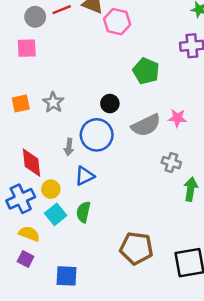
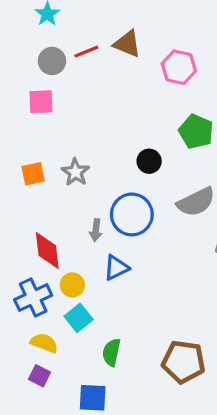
pink hexagon: (117, 22) -> (179, 67), moved
black circle: (110, 104) -> (149, 161), moved
green semicircle: (83, 212) -> (111, 352), moved

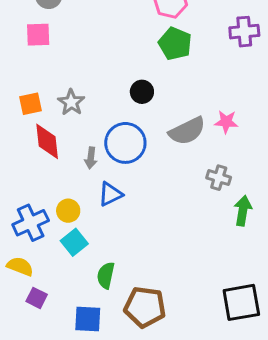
green pentagon: (196, 131) -> (175, 44), moved
red diamond: (47, 251) -> (47, 141), moved
yellow semicircle: (44, 343) -> (20, 266), moved
brown pentagon: (184, 362) -> (145, 307), moved

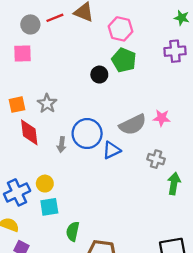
black circle: (142, 92) -> (99, 75), moved
blue triangle: (110, 194) -> (112, 150), moved
cyan square: (74, 242) -> (49, 207), turned 30

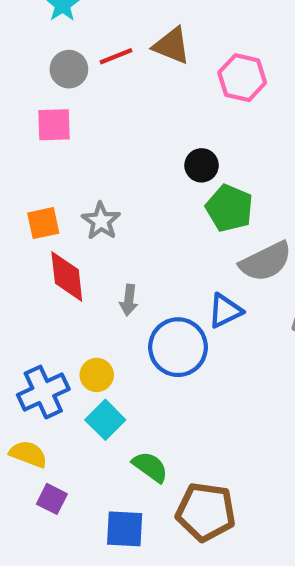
green pentagon: (124, 60) -> (229, 208), moved
blue circle: (87, 134) -> (178, 347), moved
cyan square: (49, 207) -> (105, 420), turned -36
green semicircle: (73, 231) -> (150, 467), turned 114

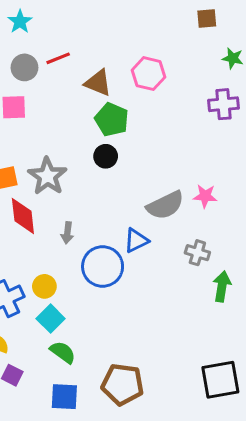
brown triangle: (172, 46) -> (98, 83), moved
black circle: (202, 165) -> (106, 156), moved
green pentagon: (229, 208) -> (112, 120), moved
gray star: (101, 221) -> (47, 176), size x1.4
green semicircle: (150, 467) -> (63, 352), moved

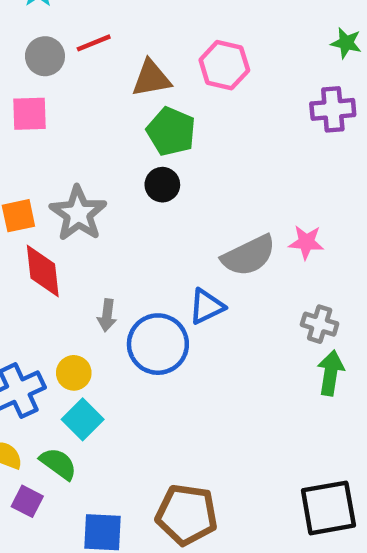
brown triangle: (98, 83) -> (151, 78), turned -32
gray arrow: (67, 233) -> (107, 315), moved
gray cross: (197, 253) -> (320, 324), moved
green semicircle: (63, 352) -> (58, 464), moved

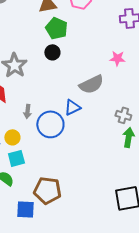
pink star: (306, 242) -> (117, 58), moved
cyan square: (83, 419) -> (16, 158), turned 30
brown pentagon: (187, 515) -> (47, 190), moved

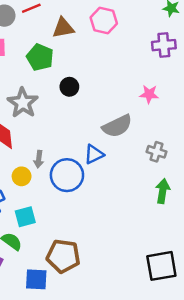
green pentagon: (56, 28) -> (40, 57), moved
gray cross: (123, 115) -> (157, 152), moved
yellow circle: (12, 137) -> (22, 176), moved

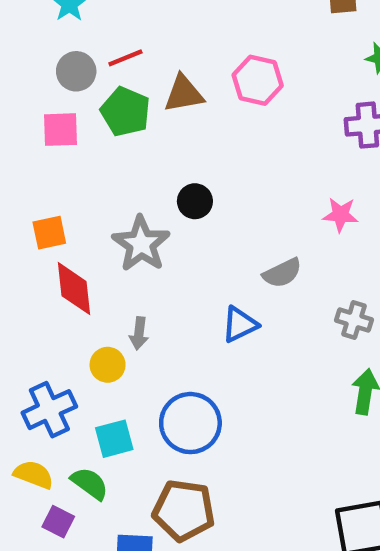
green pentagon: (40, 57) -> (125, 112), moved
gray star: (23, 103) -> (141, 244), moved
gray semicircle: (117, 126) -> (282, 273), size x0.7
blue circle: (67, 175) -> (190, 423), moved

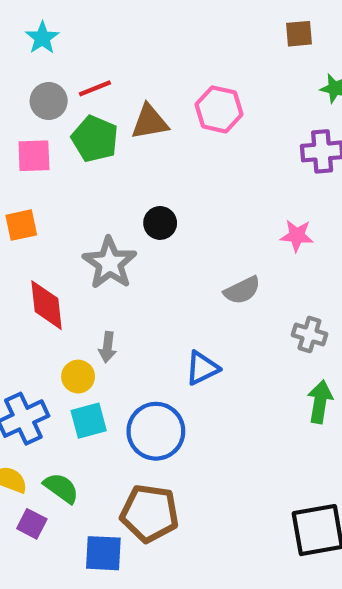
orange square: (49, 233) -> (21, 225), moved
blue triangle: (240, 324) -> (202, 368), moved
cyan square: (114, 439) -> (89, 421), moved

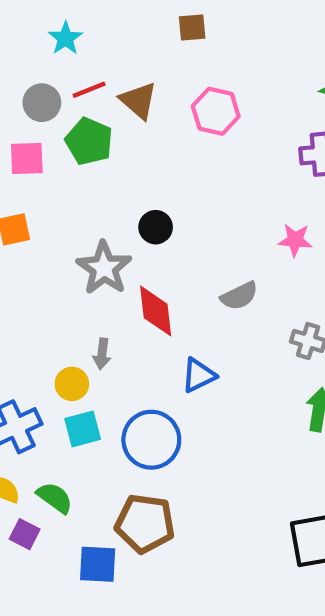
brown square: (299, 34) -> (192, 28), moved
cyan star: (42, 38) -> (65, 38), moved
brown triangle: (150, 122) -> (138, 101), moved, turned 51
red diamond: (47, 305) -> (156, 311), moved

